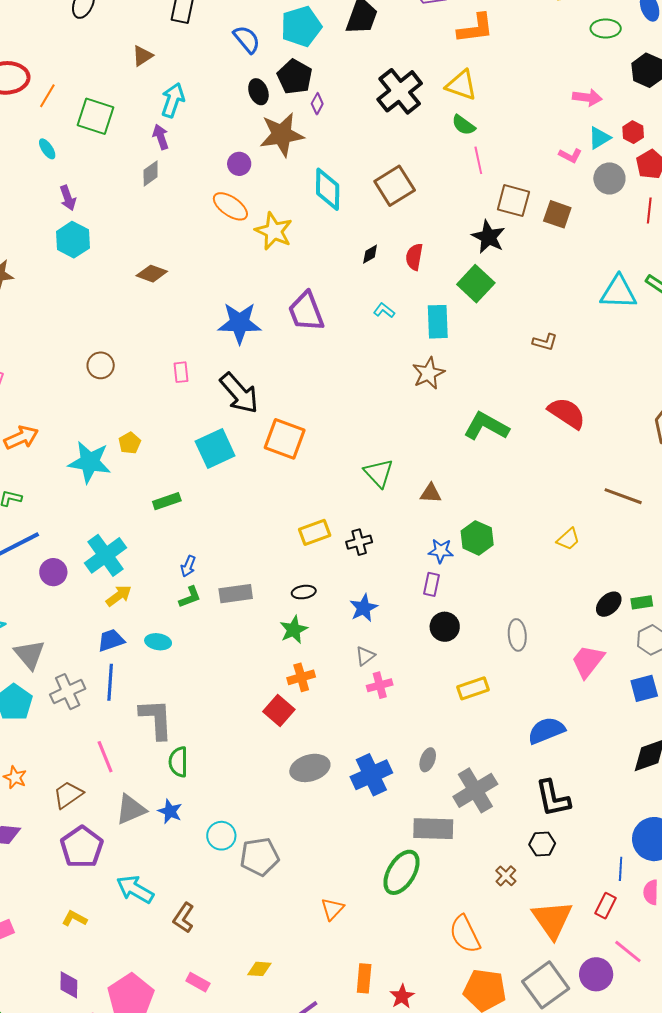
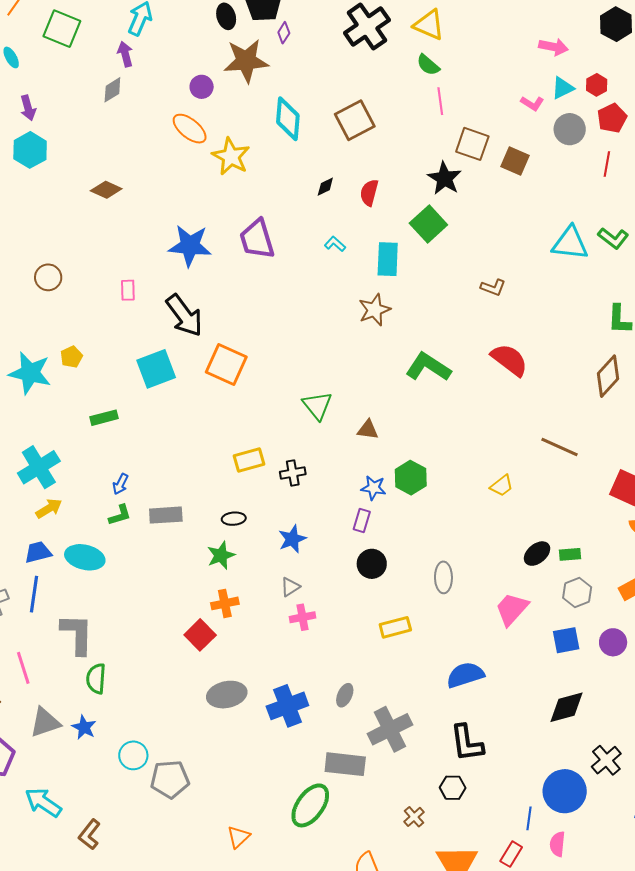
cyan ellipse: (158, 642) -> (85, 557), size x1.5

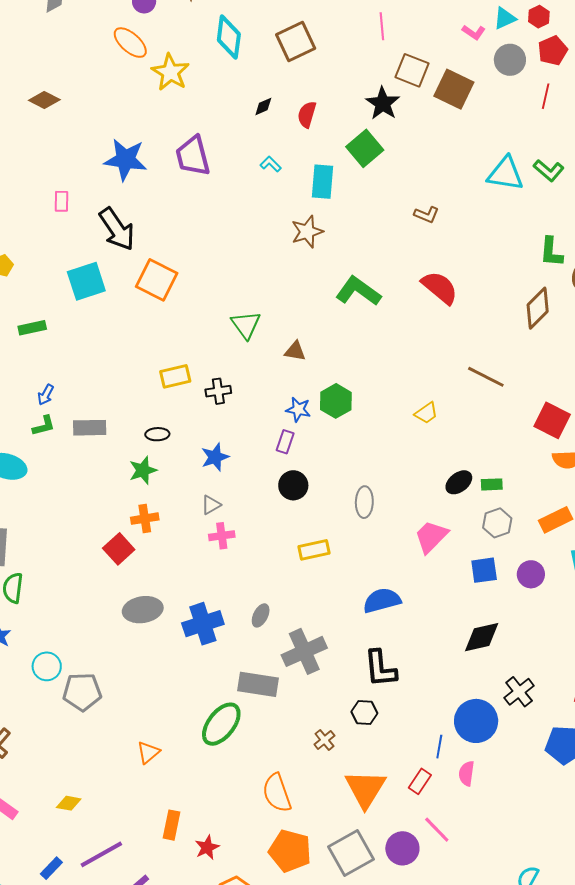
brown square: (515, 161) -> (454, 89), size x1.4

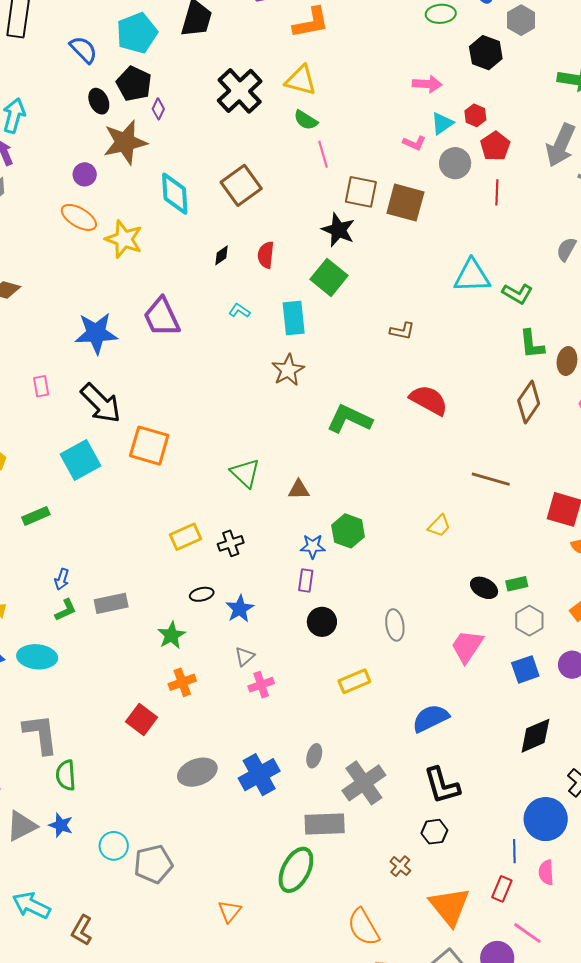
green L-shape: (549, 171) -> (517, 294), moved
black ellipse: (157, 434) -> (202, 594), moved
black ellipse: (459, 482) -> (484, 588), turned 76
red square: (119, 549) -> (142, 720), moved

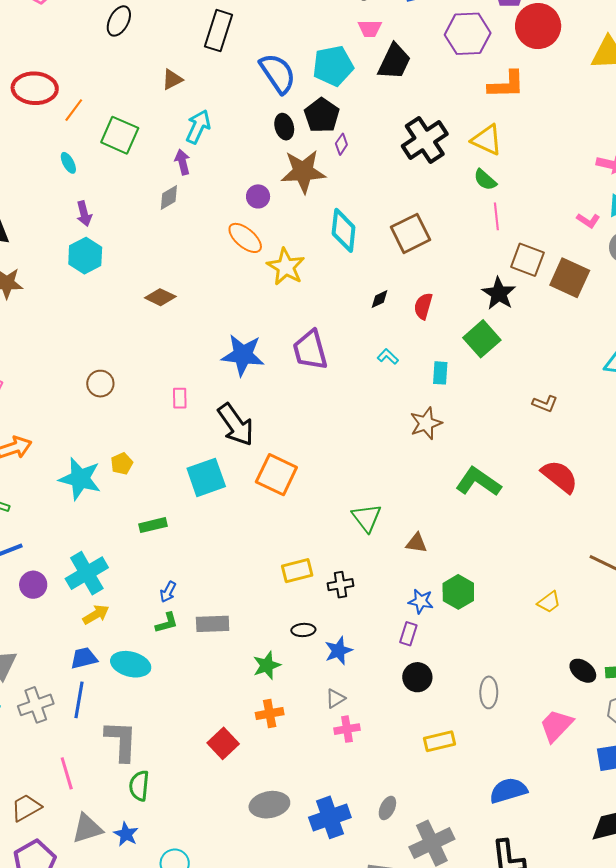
blue semicircle: (83, 50) -> (278, 73), size x1.4
cyan rectangle: (294, 318) -> (440, 373), size x0.7

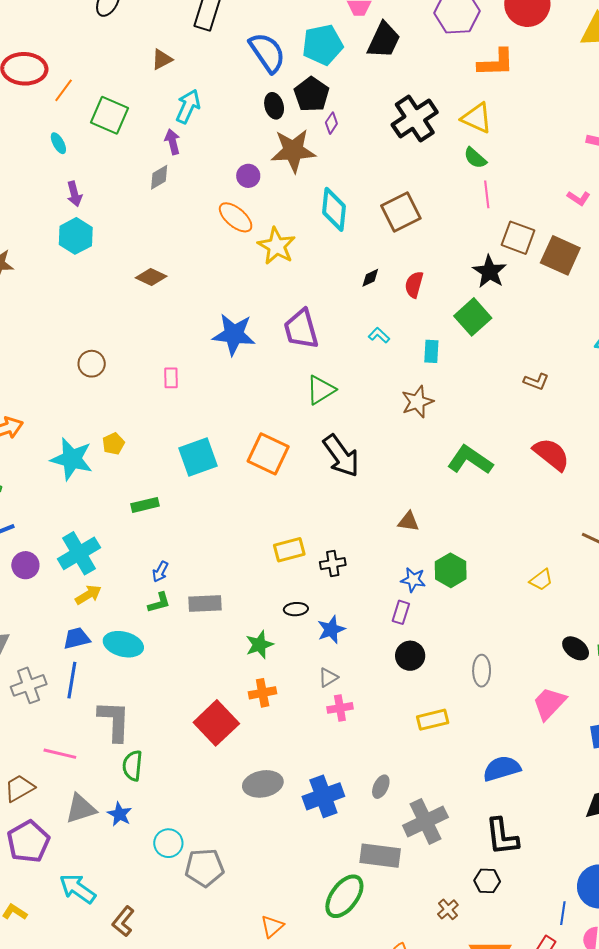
black arrow: (236, 425) -> (341, 456), moved
green triangle: (367, 518) -> (321, 390), moved, turned 36
red square: (223, 743) -> (216, 723), size x1.4
pink line: (67, 773) -> (60, 754), turned -60

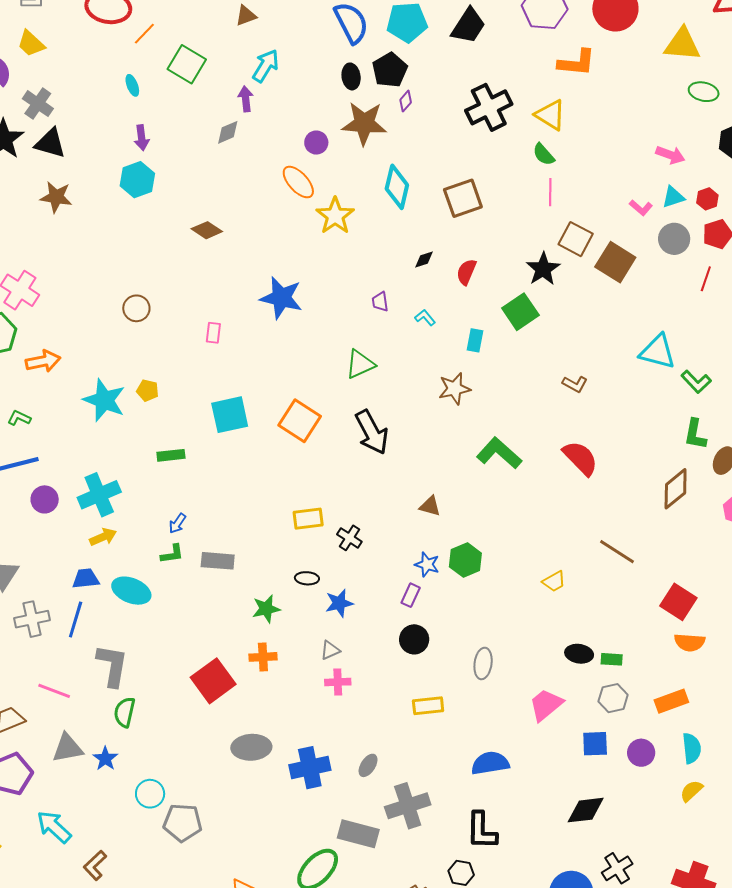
purple trapezoid: (301, 329) -> (380, 302), moved, size x0.5
yellow pentagon: (113, 444) -> (148, 390), turned 30
black cross: (333, 564) -> (349, 538), turned 35
black ellipse: (576, 648) -> (579, 654), turned -36

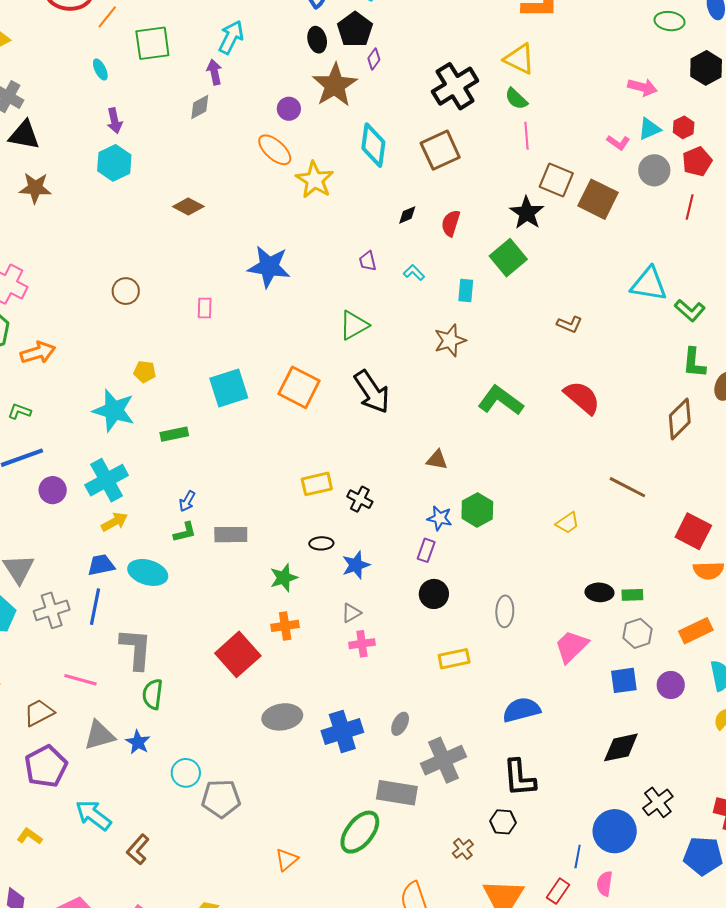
green square: (187, 64) -> (152, 43), turned -33
black cross: (489, 107) -> (455, 86), moved
brown star: (364, 123) -> (335, 85), turned -30
cyan star: (104, 400) -> (114, 410), moved

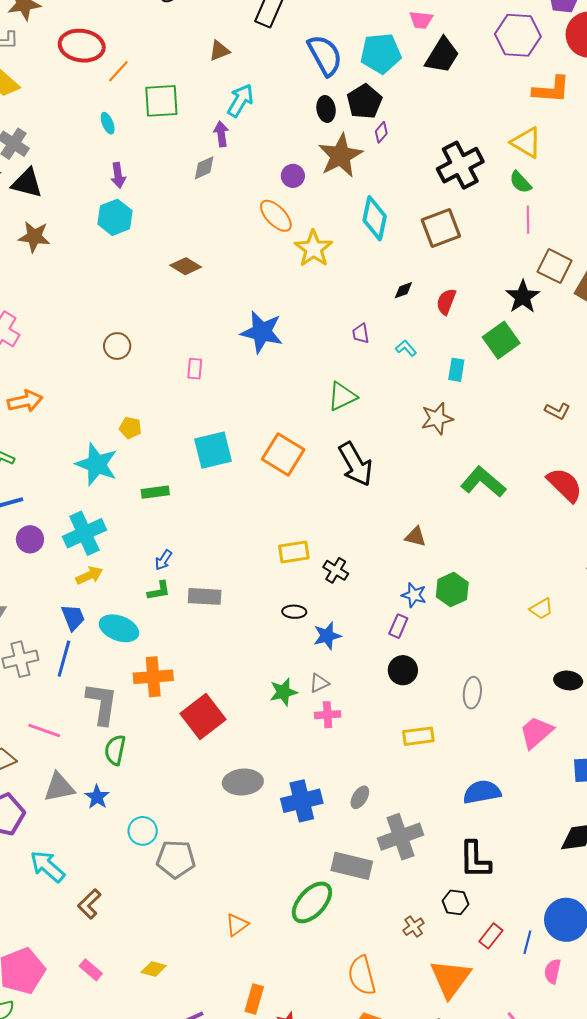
blue trapezoid: (101, 565) -> (73, 617), turned 76
green star: (284, 578) -> (283, 692), moved
orange cross: (285, 626) -> (153, 677), moved, size x1.4
red rectangle: (558, 891) -> (491, 936), moved

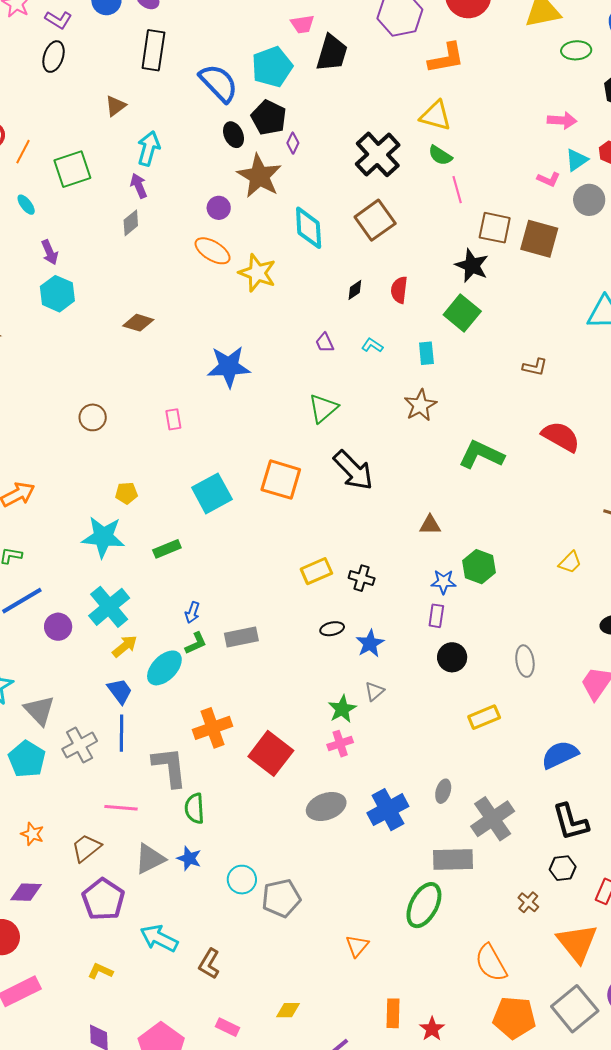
cyan ellipse: (119, 628) -> (164, 668), moved, turned -51
pink cross: (328, 715) -> (340, 744), moved

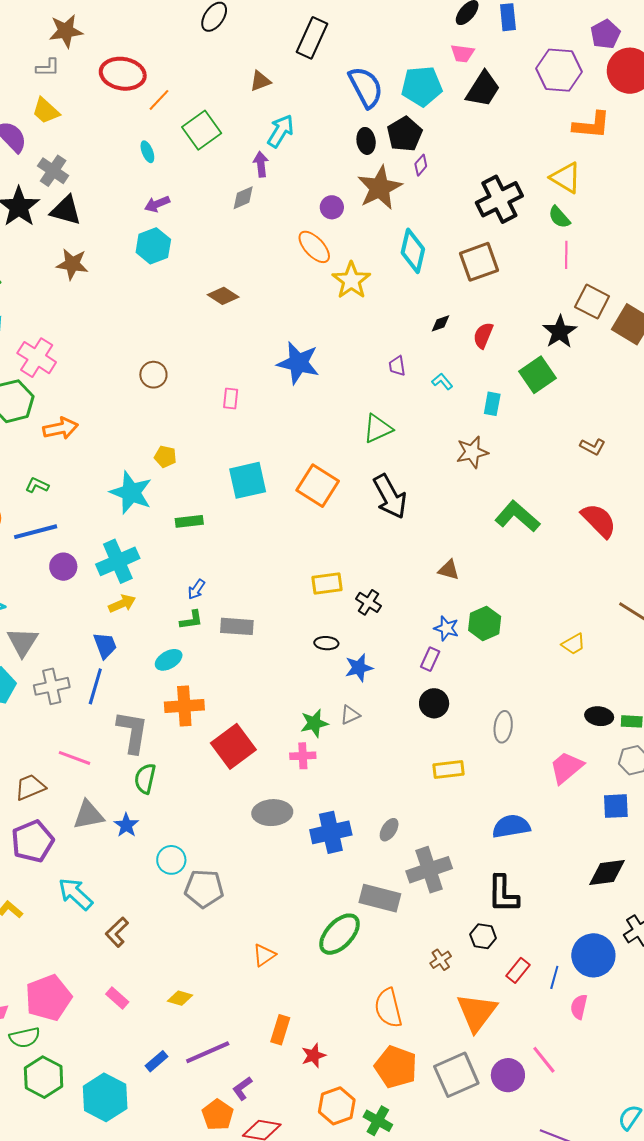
green square: (72, 169) -> (202, 130), turned -33
purple arrow: (50, 252) -> (157, 204), turned 75
cyan ellipse: (164, 668) -> (169, 660), moved, size x0.7

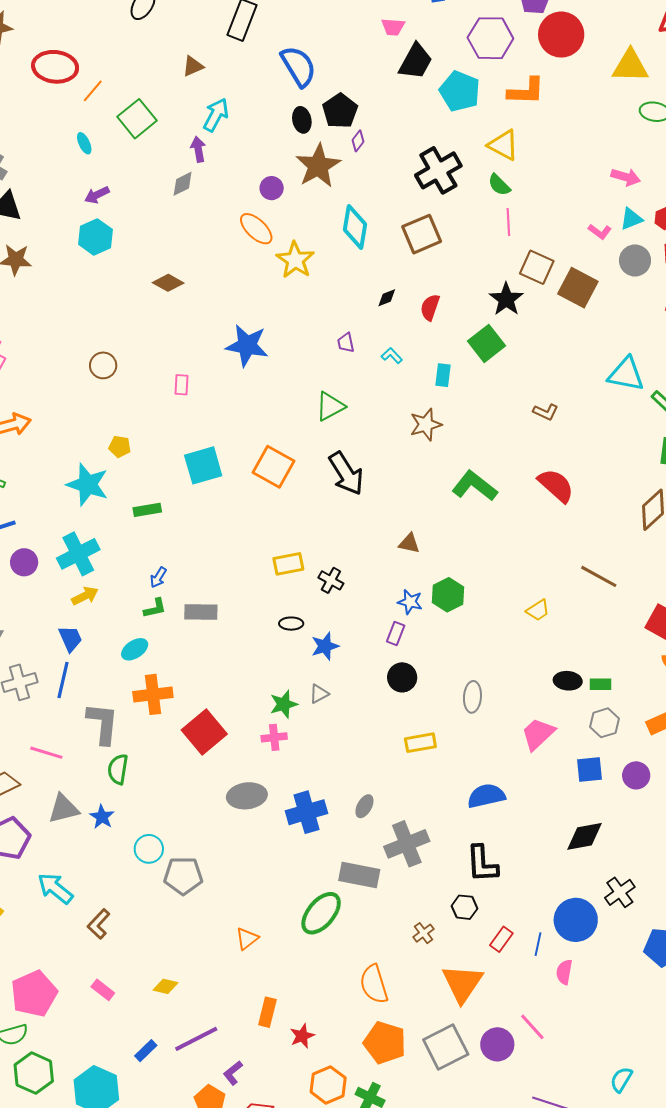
cyan pentagon: (422, 86) -> (460, 91), moved, turned 30

